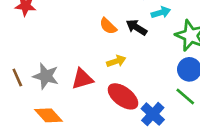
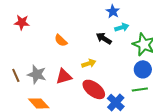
orange semicircle: (108, 26) -> (61, 40), moved
green line: (185, 96) -> (140, 89), turned -49

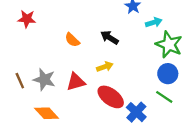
cyan arrow: (122, 27) -> (154, 22), moved
black arrow: (104, 38) -> (110, 38), moved
green line: (140, 89) -> (164, 97), turned 42

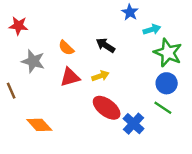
gray star: (44, 79) -> (33, 61), moved
red triangle: (76, 82) -> (70, 77), moved

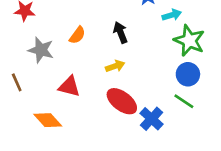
black arrow: (105, 45) -> (121, 32), turned 36
orange semicircle: (66, 48) -> (77, 35), turned -98
red triangle: (70, 77) -> (69, 86), moved, turned 30

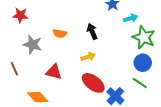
orange semicircle: (77, 35) -> (60, 33), turned 64

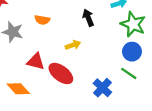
black arrow: (92, 31) -> (88, 18), moved
red ellipse: (93, 83) -> (61, 73), moved

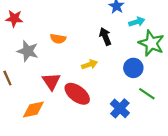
blue circle: (132, 52) -> (133, 68), moved
red triangle: (36, 61) -> (51, 81), turned 42
orange diamond: (18, 89) -> (33, 110), turned -60

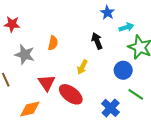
orange semicircle: (58, 39) -> (53, 43), turned -88
yellow arrow: (90, 65) -> (82, 67), turned 136

